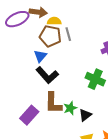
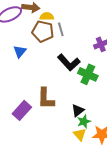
blue triangle: (40, 56) -> (20, 51), moved
black L-shape: (47, 75) -> (69, 62), moved
green star: (70, 108) -> (84, 121), moved

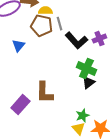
black L-shape: (69, 62) -> (76, 41), moved
black triangle: (78, 110) -> (88, 83), moved

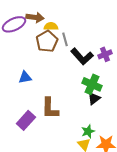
brown pentagon: (41, 26) -> (47, 41), turned 30
blue triangle: (18, 46) -> (25, 77), moved, turned 40

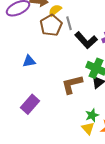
yellow semicircle: (51, 26) -> (55, 10), turned -40
brown L-shape: (50, 108) -> (72, 84), moved, turned 75

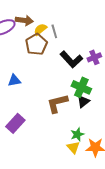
gray line: (69, 23) -> (54, 31), moved

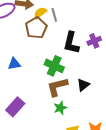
black L-shape: (71, 59) -> (71, 43), turned 55
green cross: (81, 87) -> (54, 66), moved
green star: (77, 134) -> (60, 108), moved

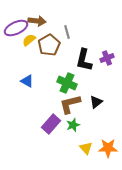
yellow semicircle: (40, 13) -> (29, 40), moved
blue triangle: (14, 64) -> (27, 81), turned 40
purple rectangle: (15, 107) -> (51, 124), moved

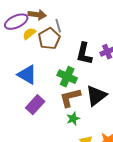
gray line: (67, 32) -> (58, 26), moved
blue triangle: (27, 81) -> (27, 75), size x1.5
black triangle: (96, 102) -> (96, 96), size x1.6
purple rectangle: (51, 124) -> (35, 105), moved

